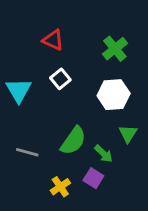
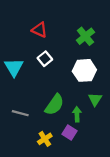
green arrow: (103, 154) -> (77, 114), turned -136

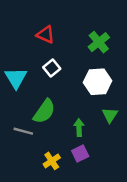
green semicircle: (54, 105) -> (44, 111), moved
green arrow: (77, 114) -> (79, 127), moved
purple square: (69, 132) -> (80, 153), turned 32

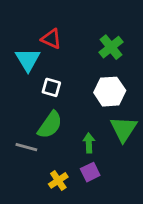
white square: (52, 68) -> (51, 87), moved, turned -35
cyan triangle: (16, 78) -> (28, 60), moved
green triangle: (110, 115) -> (124, 129), size x1.5

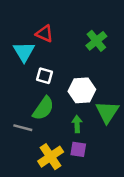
white hexagon: (110, 92) -> (82, 90), moved
purple square: (90, 172) -> (78, 149), turned 35
yellow cross: (58, 180) -> (51, 157), size x1.5

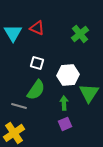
cyan triangle: (24, 52) -> (13, 33), moved
purple square: (78, 149) -> (65, 124), turned -32
yellow cross: (51, 157) -> (14, 133), moved

